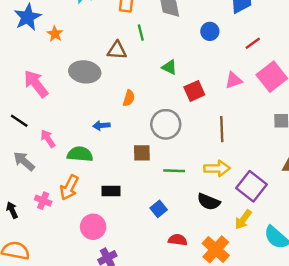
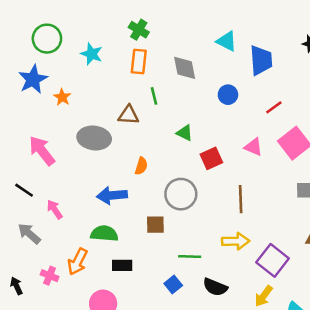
pink triangle: (234, 80) -> (253, 147), turned 42
blue arrow: (101, 125) -> (112, 195), size x1.6
green semicircle: (80, 154) -> (104, 234), moved
green line: (174, 171) -> (190, 257), moved
black semicircle: (209, 202) -> (215, 287), moved

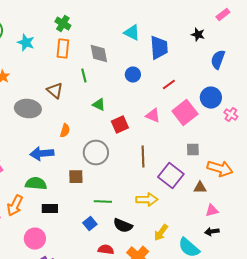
green line: (154, 96) -> (84, 76), moved
brown triangle: (129, 115) -> (55, 91), turned 36
yellow arrow: (236, 241) -> (147, 200), moved
purple square: (273, 260) -> (171, 176), moved

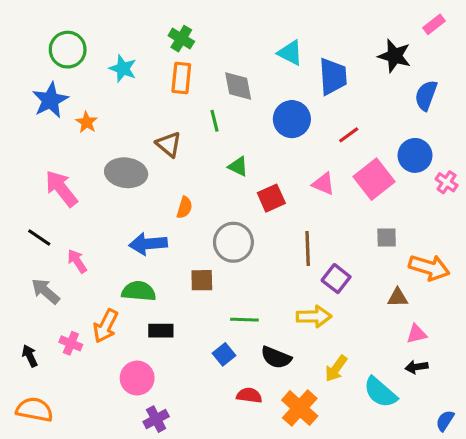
black star: (198, 35) -> (394, 56), size x1.5
blue circle: (133, 75) -> (292, 119), size x1.5
purple square: (171, 176) -> (336, 279), moved, size x0.7

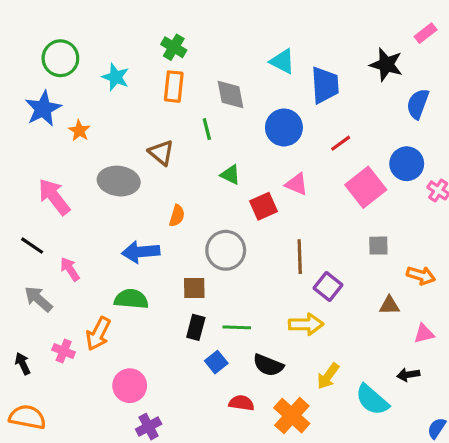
pink triangle: (323, 184) -> (297, 184), moved
orange arrow: (429, 267) -> (421, 275), size x0.7
black rectangle: (161, 331) -> (196, 327), moved, turned -75
pink triangle: (417, 334) -> (424, 334), moved

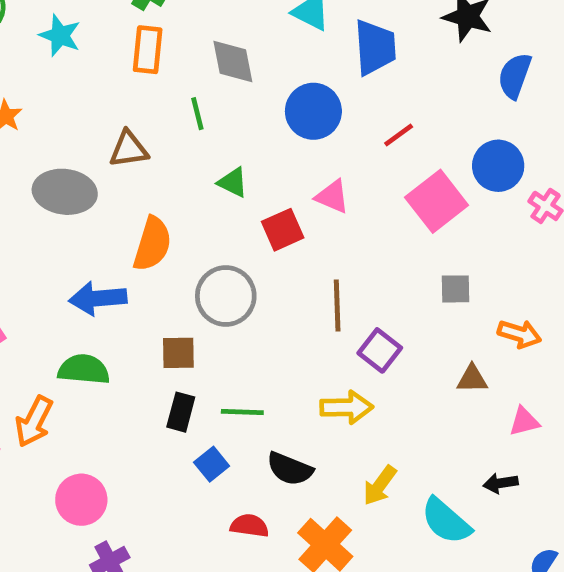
brown triangle: (161, 153) -> (129, 149), turned -48
orange semicircle: (177, 216) -> (152, 244), size x1.6

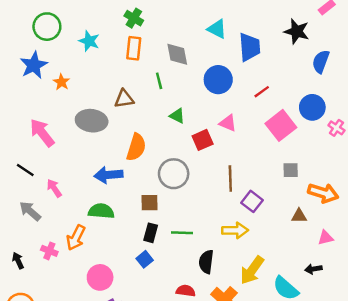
orange arrow: (519, 334) -> (323, 193), size x1.4
blue square: (212, 464) -> (145, 259), moved
black semicircle: (290, 469) -> (206, 262), turned 75
yellow arrow: (380, 485) -> (252, 270), size x1.4

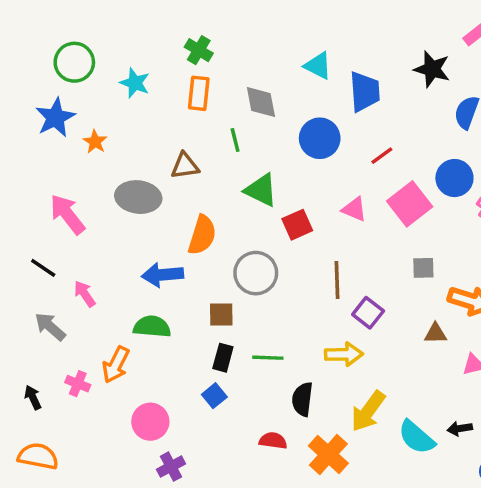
green triangle: (177, 116) -> (261, 190), size x1.5
pink triangle: (228, 123) -> (354, 209), moved
black arrow: (313, 269) -> (460, 429), moved

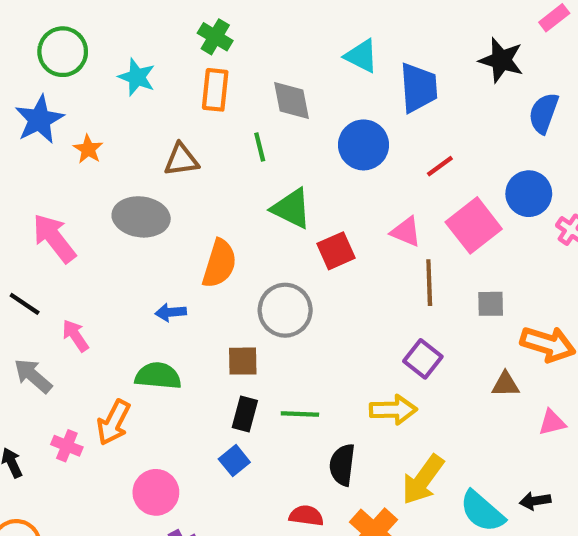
brown triangle: (185, 166) -> (181, 160), moved
blue arrow: (162, 275) -> (171, 312), size x0.6
brown line: (337, 280) -> (429, 283), moved

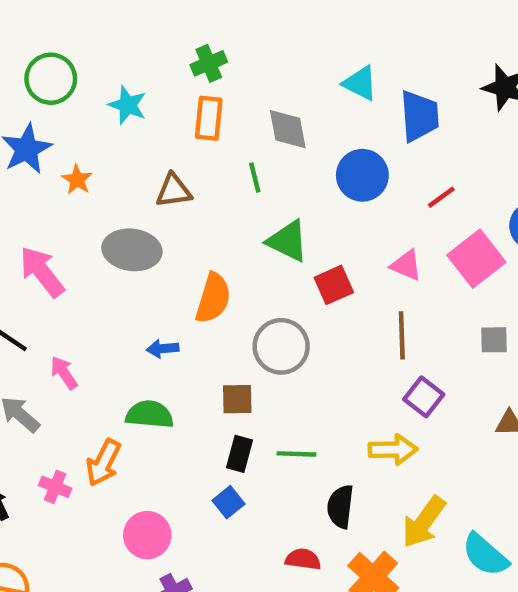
green cross: (215, 37) -> (209, 63), turned 36
brown line: (429, 283) -> (402, 335), moved

